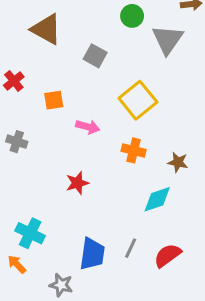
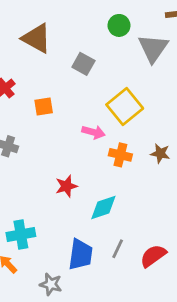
pink arrow: (88, 127) -> (93, 132), moved
brown star: (178, 162) -> (160, 153), moved
cyan diamond: (157, 199) -> (103, 207), moved
cyan cross: (30, 233) -> (21, 235), turned -36

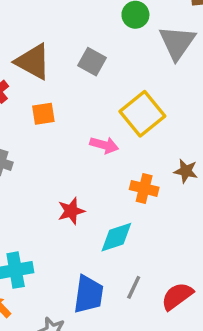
brown triangle: (37, 38) -> (33, 62), moved
orange cross: (120, 155) -> (144, 188), moved

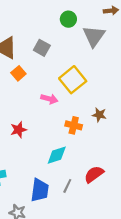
orange square: (43, 114) -> (18, 73), moved, turned -32
red star: (71, 211) -> (18, 130), moved
red semicircle: (177, 296) -> (94, 174), moved

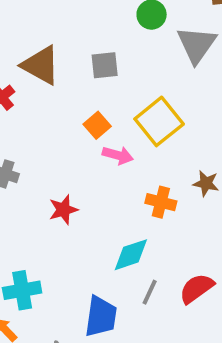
gray square: (42, 48) -> (105, 65), turned -35
orange square: (18, 73) -> (97, 125), moved
gray line: (67, 186) -> (150, 292), moved

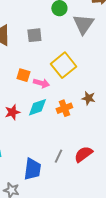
orange square: (97, 125) -> (23, 75), moved, turned -32
orange cross: (161, 202) -> (64, 108), turned -35
cyan diamond: (131, 255) -> (37, 107), moved

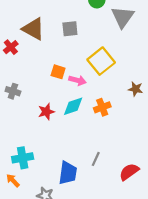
brown star: (88, 98) -> (136, 89), moved
red semicircle: (83, 154) -> (129, 172), moved

